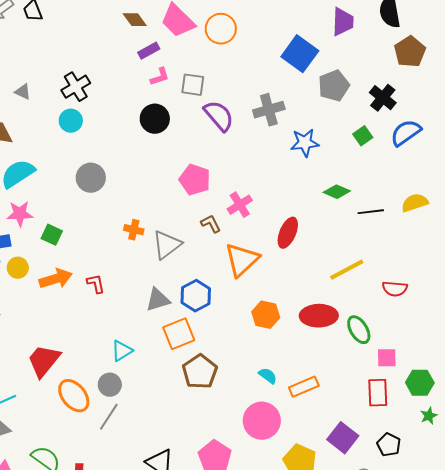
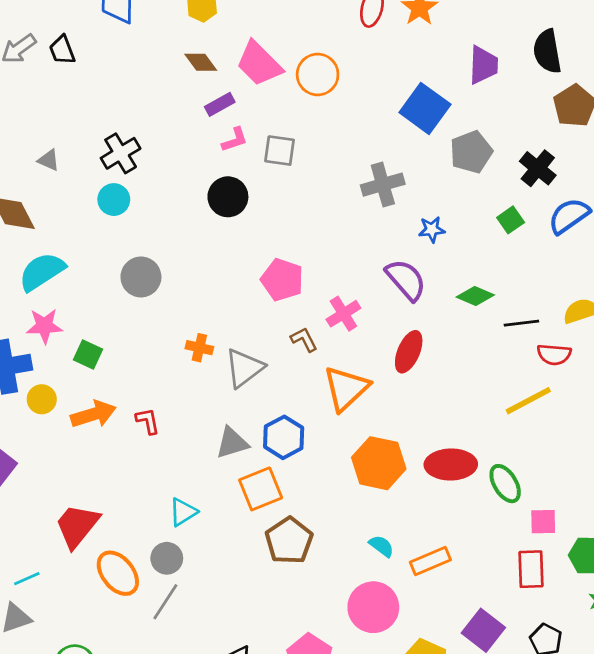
purple semicircle: (219, 116) -> (406, 280), moved
blue star: (305, 143) -> (432, 229), size x0.7
yellow line: (347, 270) -> (528, 401), moved
red semicircle: (395, 289) -> (554, 354), moved
orange hexagon: (266, 315) -> (379, 463), size x1.4

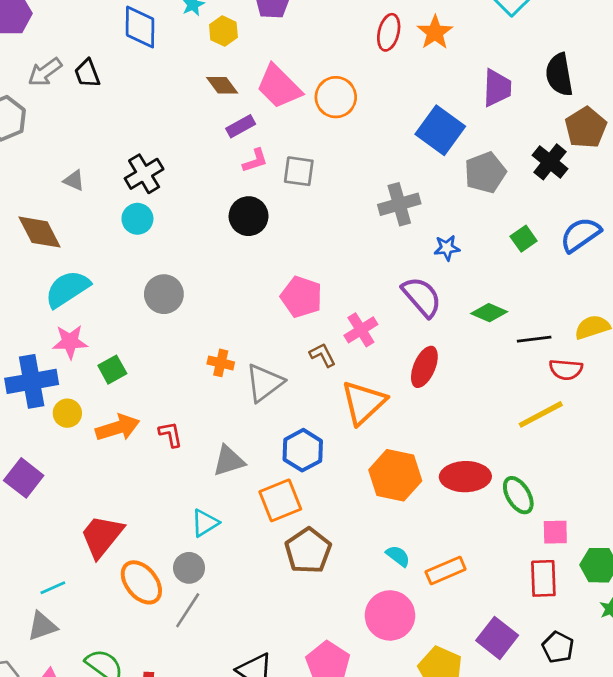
black cross: (538, 168) -> (550, 162), moved
green square: (88, 354) -> (112, 370), turned 36
gray triangle: (232, 443) -> (229, 461), moved

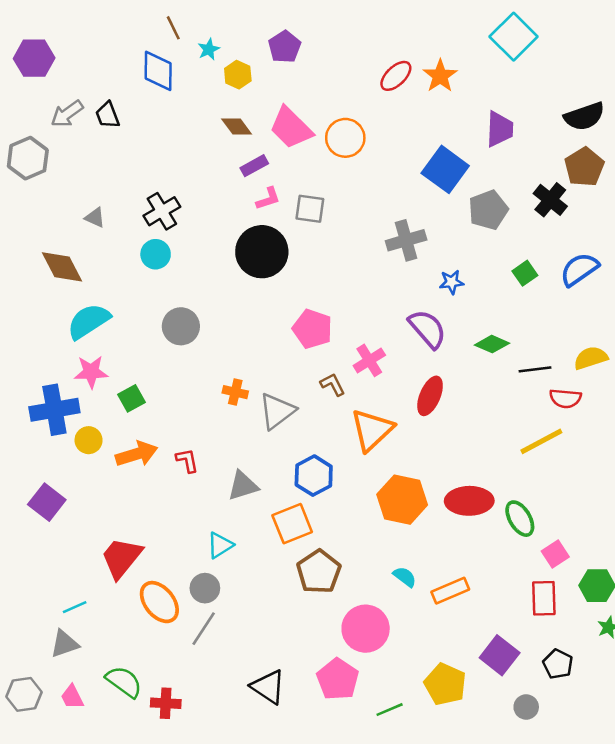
red ellipse: (389, 32) -> (396, 76), turned 32
black semicircle: (559, 75) -> (584, 116), moved, turned -99
black circle: (249, 216) -> (262, 252), size x1.4
pink square: (555, 532) -> (555, 554), turned -32
pink circle: (390, 615) -> (366, 629), moved

